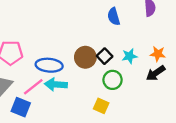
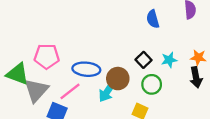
brown circle: (85, 57) -> (118, 79), moved
black arrow: (156, 73) -> (196, 77), turned -66
cyan arrow: (56, 84) -> (107, 91), moved, turned -60

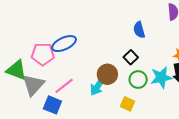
blue semicircle: (153, 19) -> (139, 30), moved
cyan star: (169, 60) -> (161, 77), moved, size x1.5
blue ellipse: (86, 69) -> (64, 44), moved, turned -30

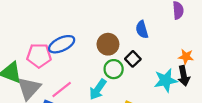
brown circle: (107, 74) -> (108, 44), moved
green circle: (138, 80) -> (114, 69), moved

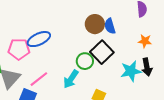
brown circle: (108, 44) -> (95, 24), moved
orange star: (186, 57) -> (145, 41), moved
black square: (133, 59) -> (102, 52), size x1.6

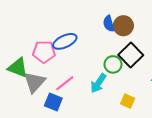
blue semicircle: (110, 26) -> (109, 24), moved

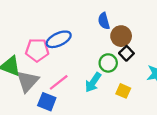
brown circle: (123, 26) -> (121, 36), moved
black square: (131, 55) -> (126, 53), size x0.6
yellow square: (128, 101) -> (123, 91), moved

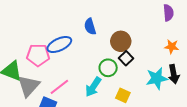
blue semicircle: (104, 21) -> (90, 26), moved

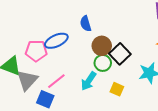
brown circle: (121, 41) -> (102, 46), moved
black square: (126, 58) -> (120, 54), size x1.5

